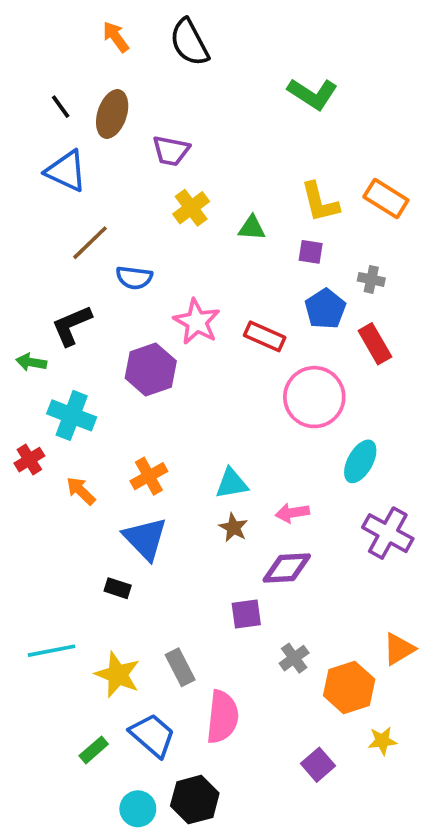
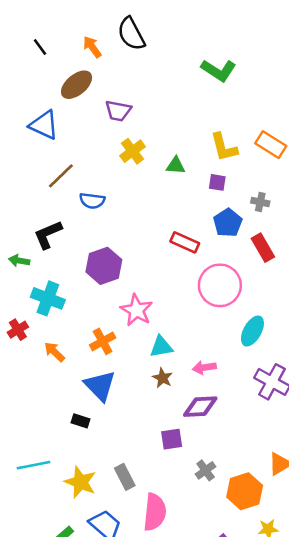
orange arrow: (116, 37) -> (92, 47), moved
black line: (61, 107) -> (40, 47), moved
brown ellipse: (112, 114) -> (77, 85), turned 32
pink star: (197, 322) -> (136, 310), moved

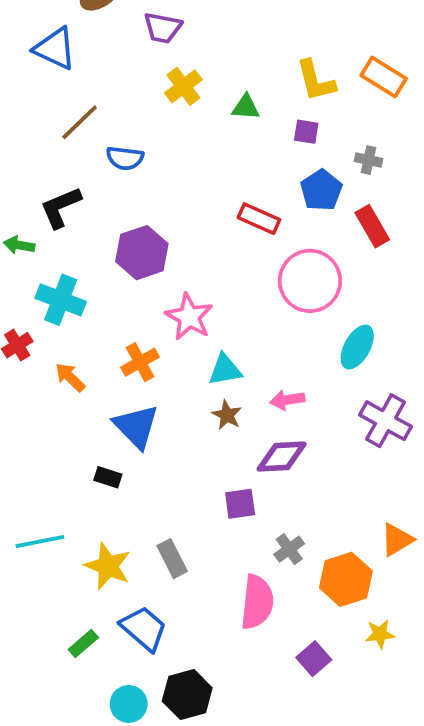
pink semicircle: (155, 512) -> (257, 602), moved

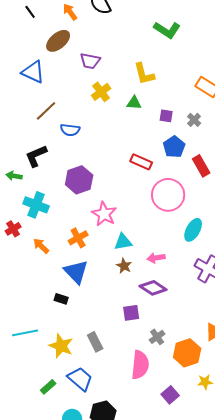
yellow L-shape: (316, 81) -> (144, 74), moved
gray cross: (369, 160) -> (194, 120), moved, turned 32
purple diamond: (282, 457) -> (153, 288), turned 36

